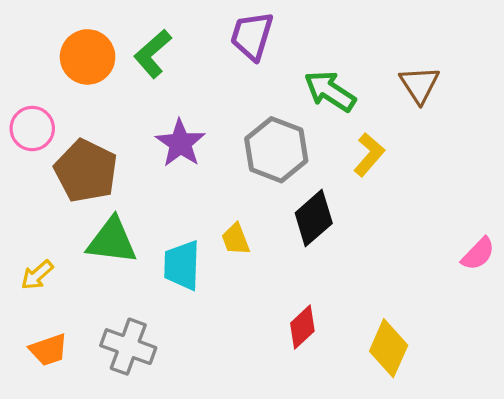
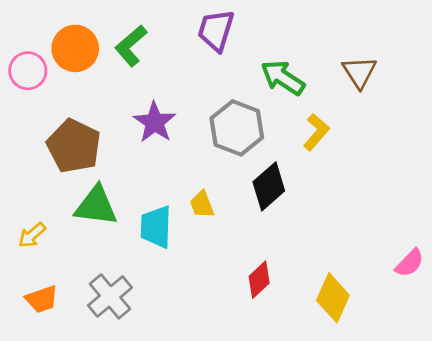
pink circle: (32, 129) -> (28, 71), moved
pink semicircle: (478, 254) -> (410, 263), moved
gray cross: (128, 347) -> (110, 296), turned 30

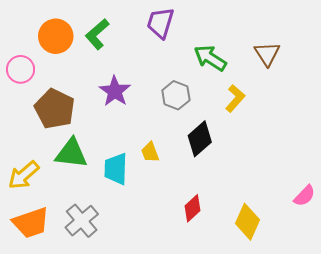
pink circle: (28, 71) -> (21, 69), moved
gray hexagon: (237, 128) -> (176, 95), size x0.7
yellow arrow: (32, 235) -> (24, 175), size x1.5
orange trapezoid: (42, 299) -> (31, 223), size x1.5

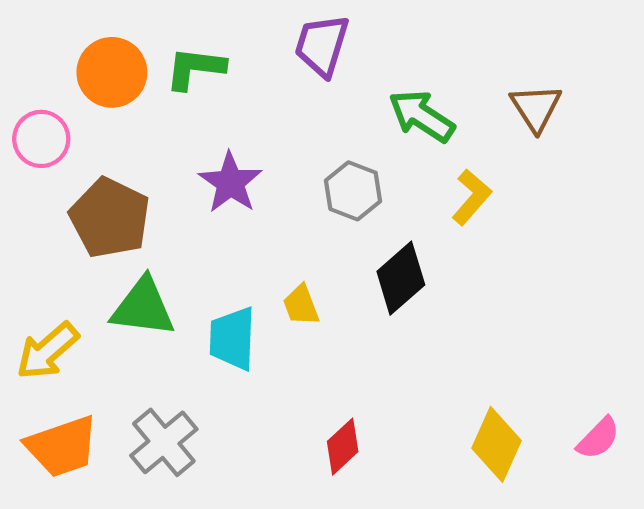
green L-shape: (97, 34) -> (195, 68), turned 48
pink semicircle: (304, 196) -> (598, 438), moved
red diamond: (193, 208) -> (343, 447), moved

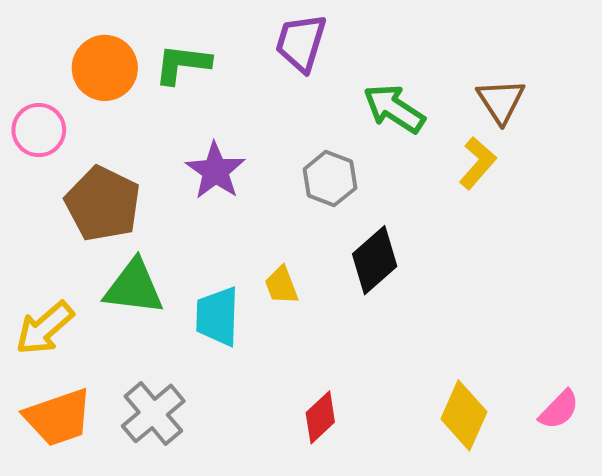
yellow L-shape: (472, 197) -> (478, 163), moved

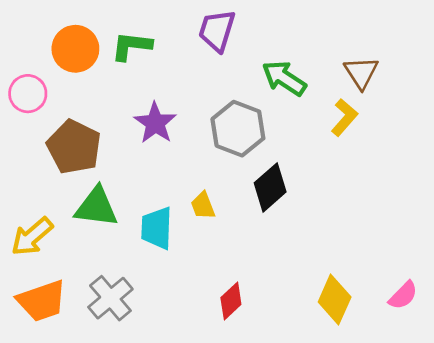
gray hexagon: (330, 179) -> (238, 129), size x1.4

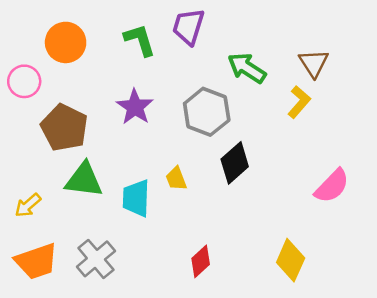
green L-shape: (131, 46) -> (140, 40), moved, turned 66
yellow arrow: (32, 236) -> (28, 205), size x0.7
pink semicircle: (403, 295) -> (332, 186), moved, size x1.4

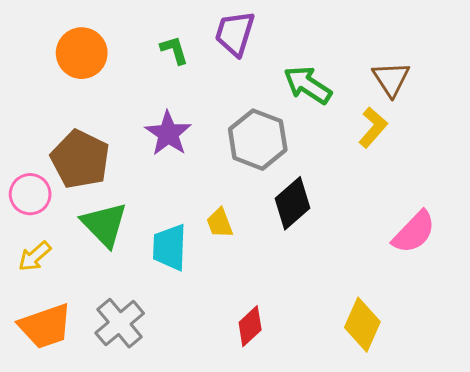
green L-shape: (140, 40) -> (174, 50), size x0.7
pink circle: (24, 81) -> (30, 194), moved
green triangle: (84, 180) -> (104, 225), turned 39

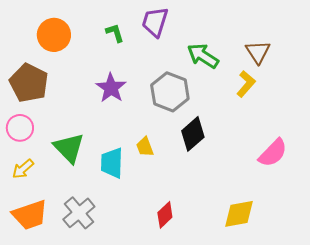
brown pentagon: (80, 159) -> (29, 83), moved
yellow diamond: (362, 325) -> (239, 214), turned 56

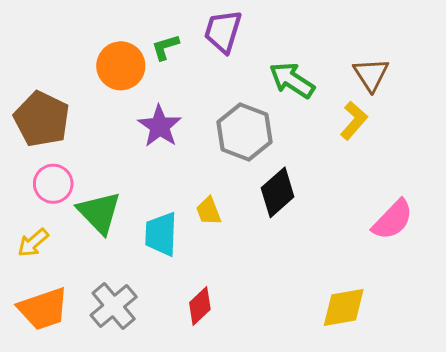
green L-shape: (115, 33) -> (165, 47), turned -90
orange circle: (54, 35) -> (121, 66), moved
pink circle: (20, 128) -> (53, 184), moved
red diamond: (165, 215) -> (200, 306), moved

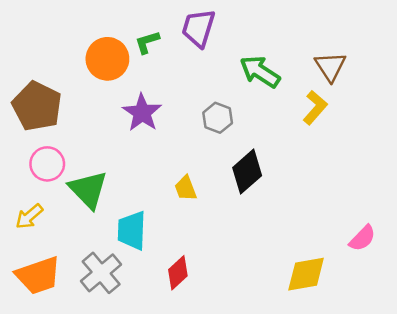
gray hexagon: (244, 132) -> (218, 118), size x0.6
pink semicircle: (393, 220) -> (362, 238), moved, size x0.7
cyan trapezoid: (161, 234) -> (132, 231), moved

